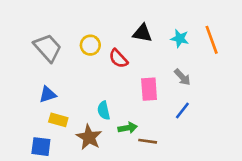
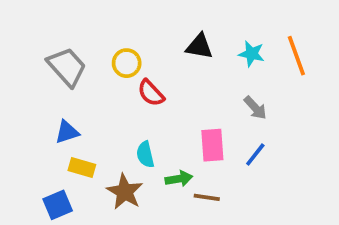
red semicircle: (118, 58) -> (151, 93), moved
pink rectangle: (149, 89) -> (212, 145), moved
blue square: (41, 147) -> (58, 205), turned -30

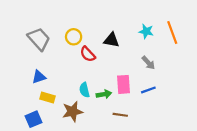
black triangle: (199, 46) -> (112, 40), moved
blue line: (255, 154) -> (148, 90), turned 32
green arrow: (179, 179) -> (104, 94), moved
brown star: (125, 192) -> (72, 112), turned 30

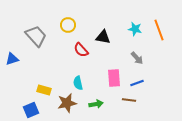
yellow circle: (74, 37) -> (68, 25), moved
blue triangle: (39, 77) -> (12, 59), moved
green arrow: (104, 94) -> (96, 104), moved
brown line: (120, 115) -> (129, 100), moved

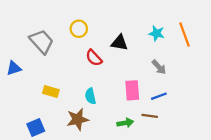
yellow rectangle: (44, 90) -> (51, 91), moved
green arrow: (96, 104) -> (125, 123), moved

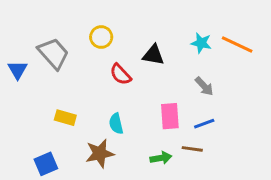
orange line: (184, 35) -> (237, 44), turned -45
blue triangle: (14, 68) -> (18, 70), moved, turned -42

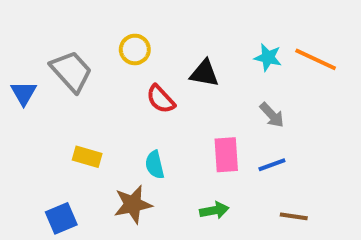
brown line: (192, 149) -> (294, 216), moved

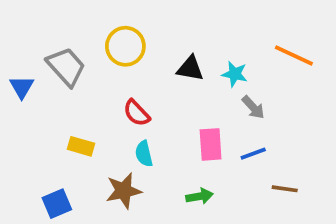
yellow circle: (135, 49) -> (125, 46), size x1.4
cyan star: (268, 57) -> (235, 74), moved
red semicircle: (161, 99) -> (137, 113), moved
brown line: (294, 216) -> (285, 189), moved

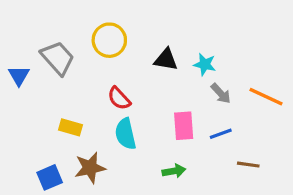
orange line: (294, 56) -> (266, 97), moved
cyan semicircle: (144, 154) -> (126, 134), size x1.4
brown star: (124, 191) -> (90, 168), moved

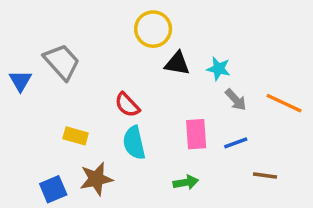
yellow circle: (109, 40) -> (153, 29), moved

